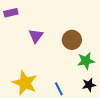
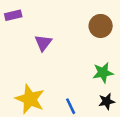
brown circle: (72, 40) -> (101, 26), moved

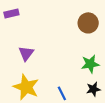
purple triangle: (43, 43) -> (26, 53), moved

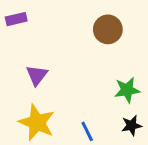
brown circle: (88, 23) -> (108, 29), moved

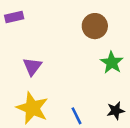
green star: (127, 90) -> (112, 62), moved, turned -30

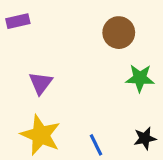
green star: (112, 62) -> (140, 78), turned -30

